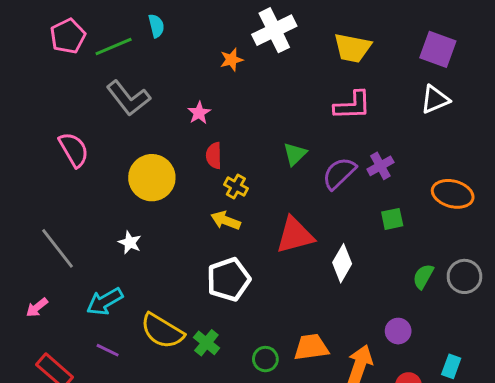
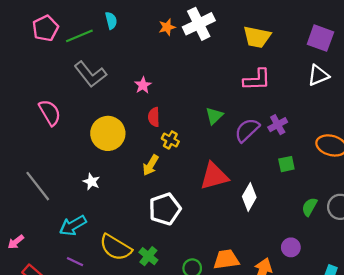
orange star: (232, 60) -> (167, 27), moved
yellow arrow: (226, 220) -> (151, 165), moved, turned -80
pink arrow: (37, 307) -> (16, 242), moved

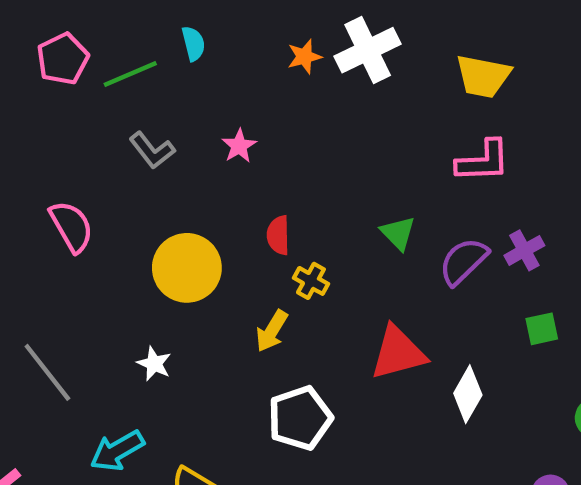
gray L-shape: (90, 74) -> (152, 150), size x0.7
pink star: (143, 85) -> (239, 146), moved
green triangle: (214, 116) -> (398, 233), turned -30

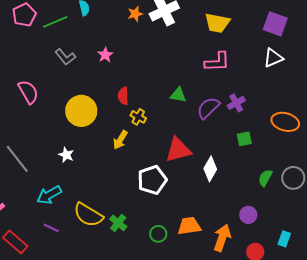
green triangle: (398, 233) -> (178, 95), turned -36
white pentagon: (300, 418) -> (152, 180), moved

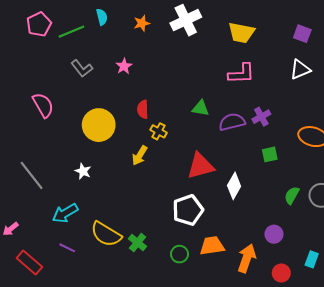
orange star: (135, 14) -> (142, 23), moved
purple square: (275, 24) -> (302, 34), size x0.7
purple semicircle: (208, 108) -> (232, 122), turned 30
white pentagon: (152, 180) -> (188, 210), moved

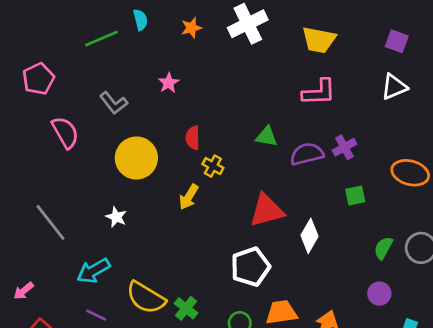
pink pentagon: (39, 24) -> (38, 79), moved
gray L-shape: (82, 68) -> (114, 103), moved
purple circle: (274, 234) -> (379, 294), moved

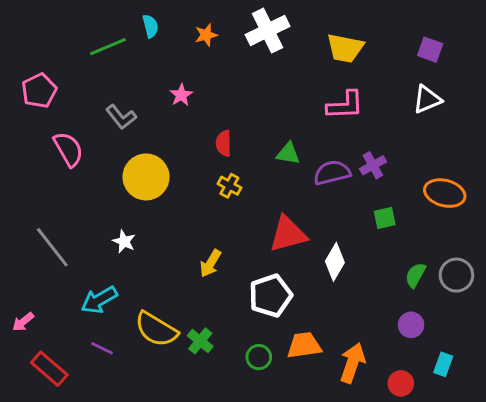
red semicircle: (193, 138) -> (224, 143), moved
yellow arrow: (189, 197) -> (210, 263), moved

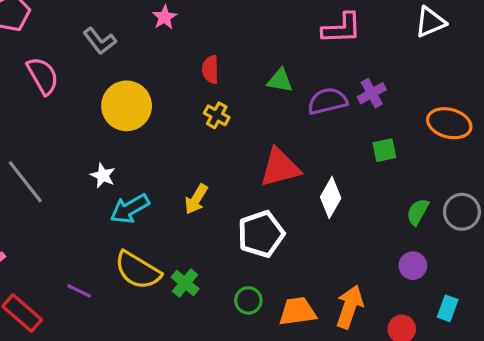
cyan arrow: (99, 300) -> (130, 209), moved
orange trapezoid: (304, 345) -> (297, 311), moved

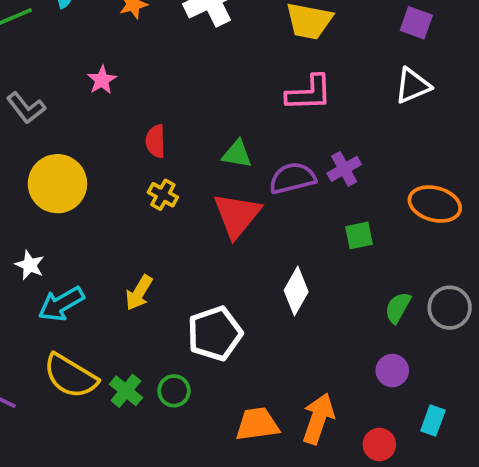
red triangle: (280, 168) -> (237, 215), moved, turned -36
green circle: (248, 300) -> (174, 391), moved

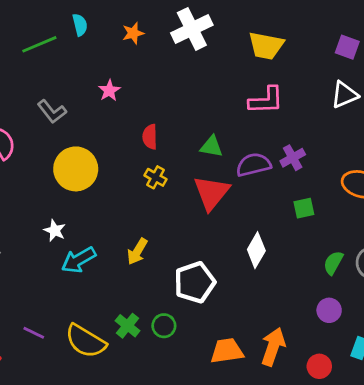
yellow semicircle: (70, 376) -> (86, 341), moved

